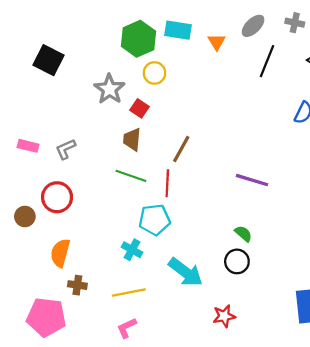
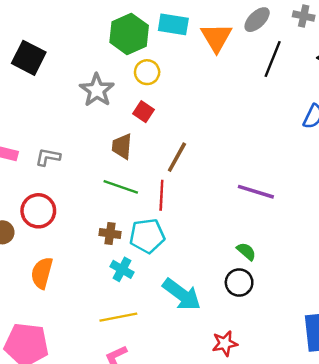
orange triangle: (217, 42) -> (216, 38), size x1.6
red square: (139, 108) -> (143, 112), moved
gray L-shape: (66, 149) -> (48, 157), turned 35
brown cross: (77, 285) -> (110, 234), moved

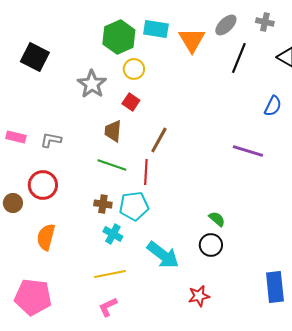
purple line: (256, 192) -> (248, 151), moved

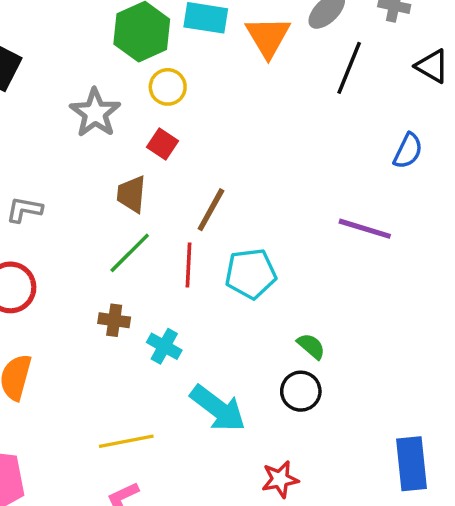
green line: (112, 165) -> (130, 253), turned -64
cyan pentagon: (134, 206) -> (251, 274), moved
cyan cross: (113, 234) -> (164, 346), moved

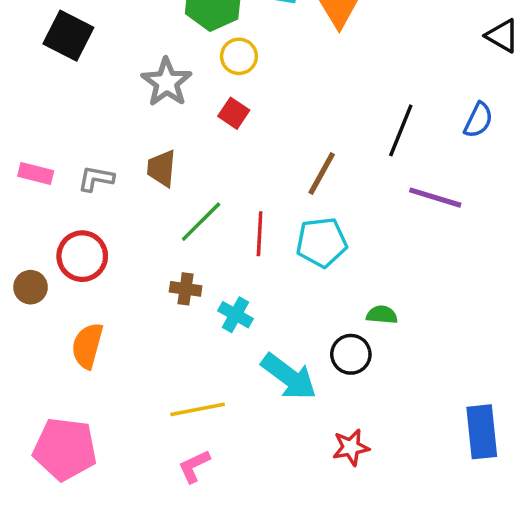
black line: (349, 68) -> (401, 130), moved
brown trapezoid: (131, 194) -> (161, 168), moved
brown line: (211, 210) -> (322, 173), moved
green semicircle: (311, 346) -> (382, 315), turned -36
black circle: (301, 391) -> (351, 354), moved

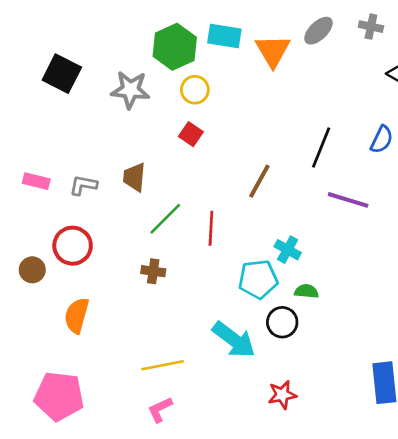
gray star: (167, 82) -> (130, 90), moved, turned -30
cyan pentagon: (322, 242) -> (258, 279), moved
cyan cross: (235, 315) -> (288, 250), moved

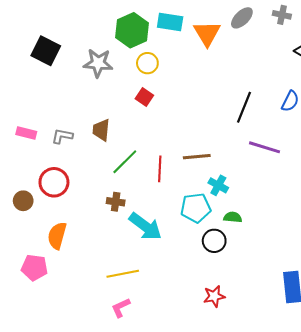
brown line: (259, 181) -> (197, 157), moved, turned 56
cyan arrow: (234, 340) -> (145, 226), moved
pink pentagon: (59, 396) -> (34, 268), moved, size x0.7

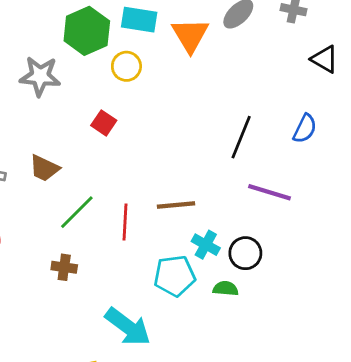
yellow circle: (147, 63) -> (126, 66), moved
brown trapezoid: (101, 130) -> (44, 168), turned -70
cyan arrow: (145, 226) -> (128, 327), moved
black circle: (214, 241) -> (245, 253), moved

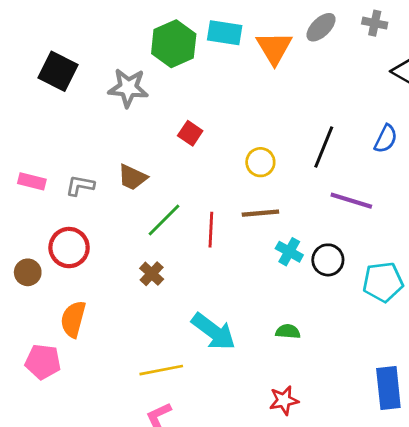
yellow circle: (126, 66) -> (260, 162), moved
brown cross: (64, 267) -> (152, 274), turned 35
cyan pentagon: (175, 276) -> (383, 282), moved
green semicircle: (226, 289) -> (288, 332), moved

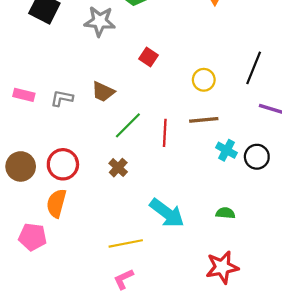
red circle: (69, 248) -> (63, 164), moved
brown circle: (28, 272) -> (21, 166), size x1.4
red star: (284, 400) -> (222, 267), size x1.4

